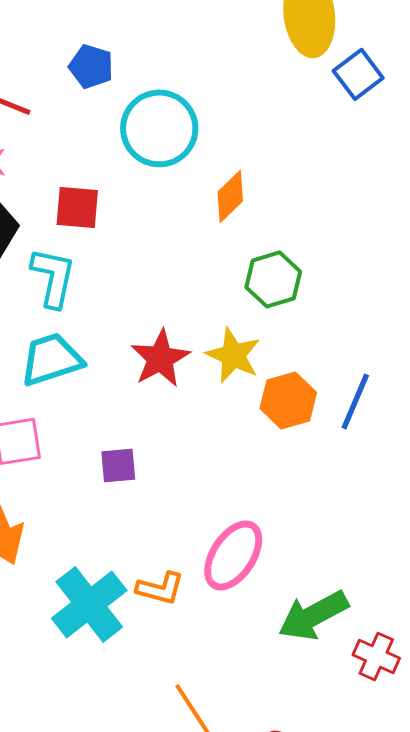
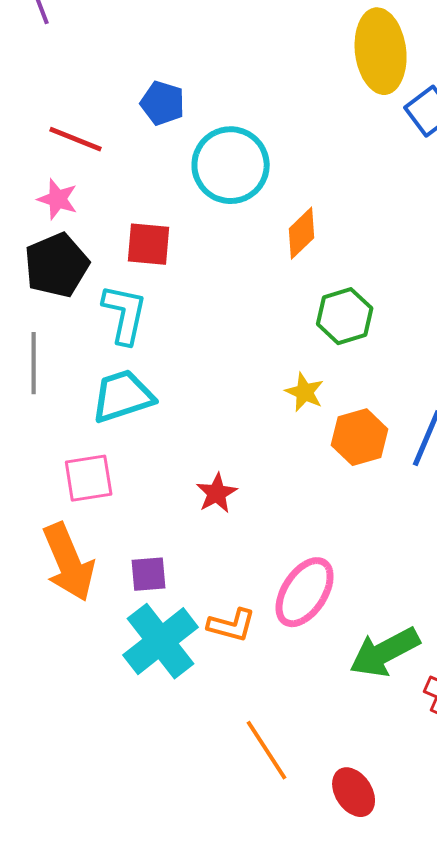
yellow star: (233, 355) -> (305, 392), size x0.7
red star: (160, 358) -> (217, 493), moved, size x0.7
purple square: (118, 465) -> (149, 574), moved

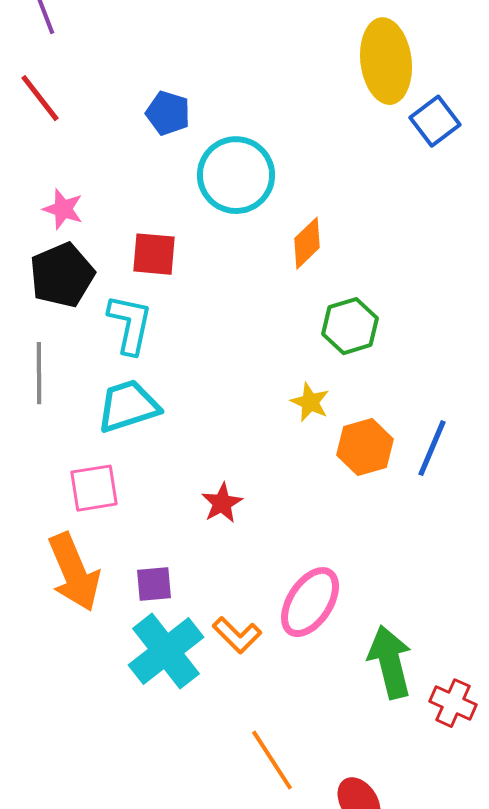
red line: (76, 139) -> (40, 98), moved, turned 30
orange L-shape: (232, 625) -> (237, 635), turned 30
green arrow: (385, 652) -> (390, 662), turned 104

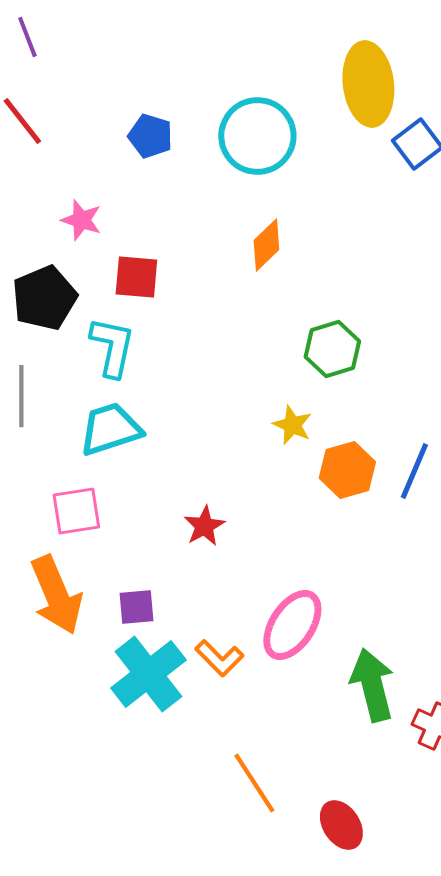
cyan circle: (236, 175) -> (257, 136), moved
pink star: (63, 209) -> (81, 220), moved
orange diamond: (307, 243) -> (266, 245), moved

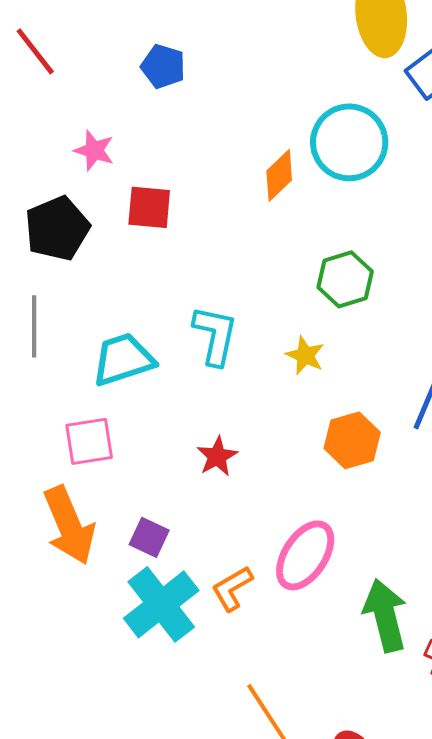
cyan circle: (257, 136) -> (349, 142), moved
cyan L-shape: (112, 347) -> (215, 335), moved
orange hexagon: (347, 470) -> (352, 440), moved
purple square: (136, 607) -> (149, 537), turned 30
orange L-shape: (219, 658) -> (232, 588), turned 105

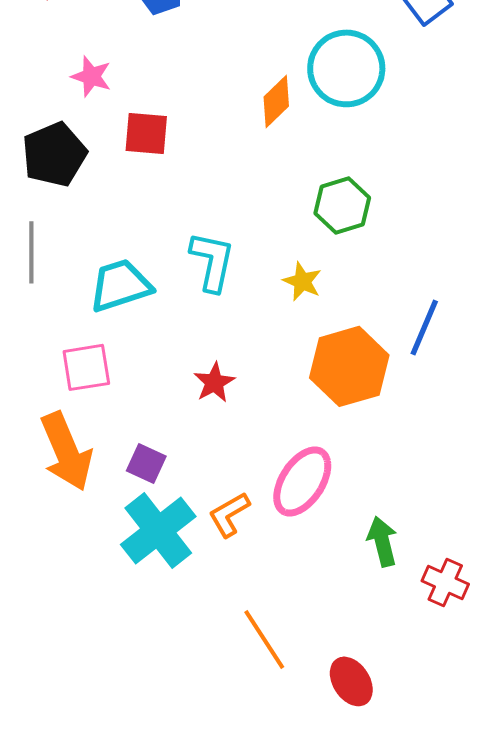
orange hexagon: (352, 440) -> (349, 366), size x1.4
green arrow: (385, 615) -> (382, 541), size x0.7

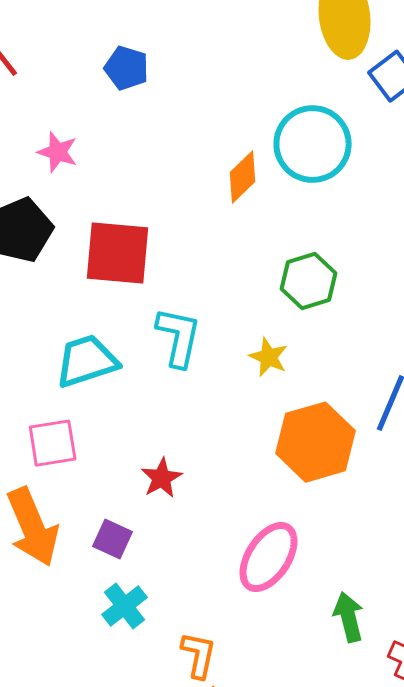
red square: (146, 133) -> (118, 253), moved, size x1.5
red star: (214, 382) -> (162, 478), moved
orange L-shape: (229, 514) -> (199, 655), moved, turned 132
cyan cross: (158, 530) -> (125, 606), size x0.6

